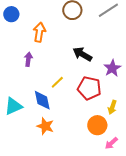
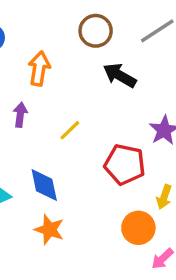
black arrow: (82, 54) -> (120, 75), moved
yellow line: (57, 82) -> (70, 130), moved

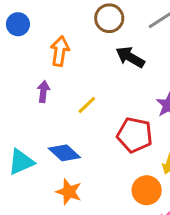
blue diamond: (44, 185) -> (64, 153), turned -36

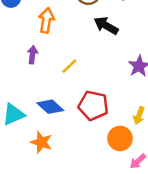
red pentagon: (135, 135) -> (93, 105), moved
orange star: (69, 192) -> (41, 142), moved

